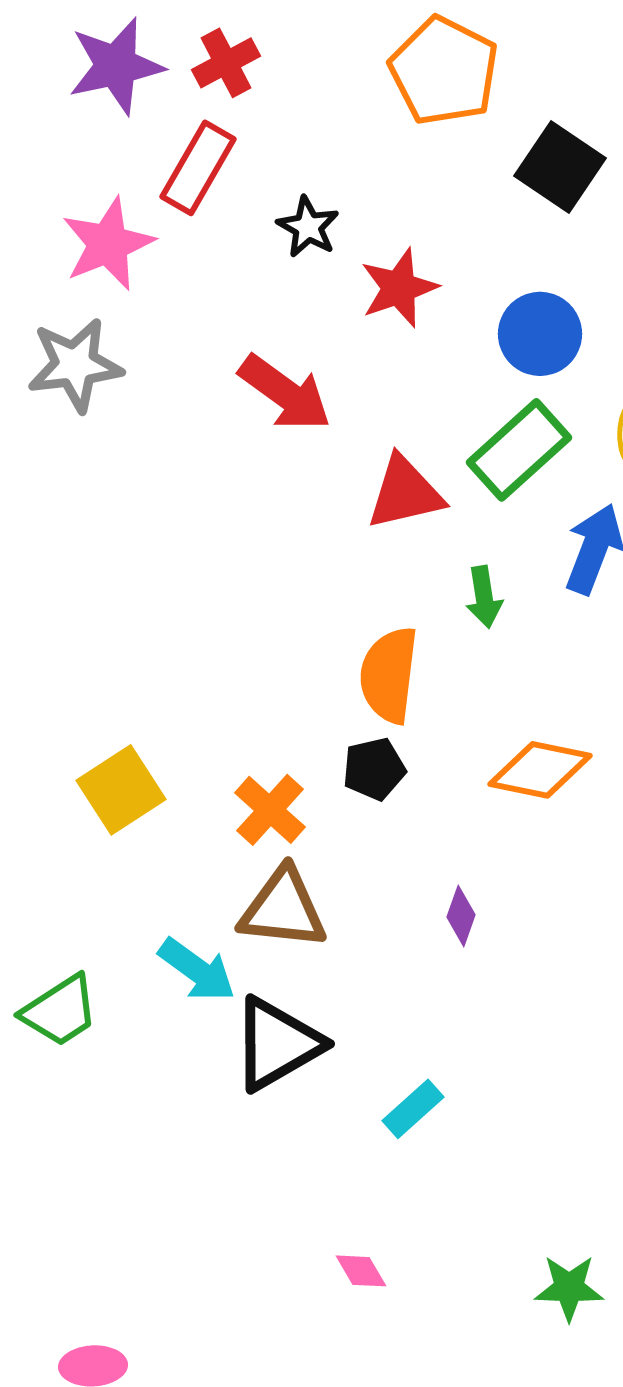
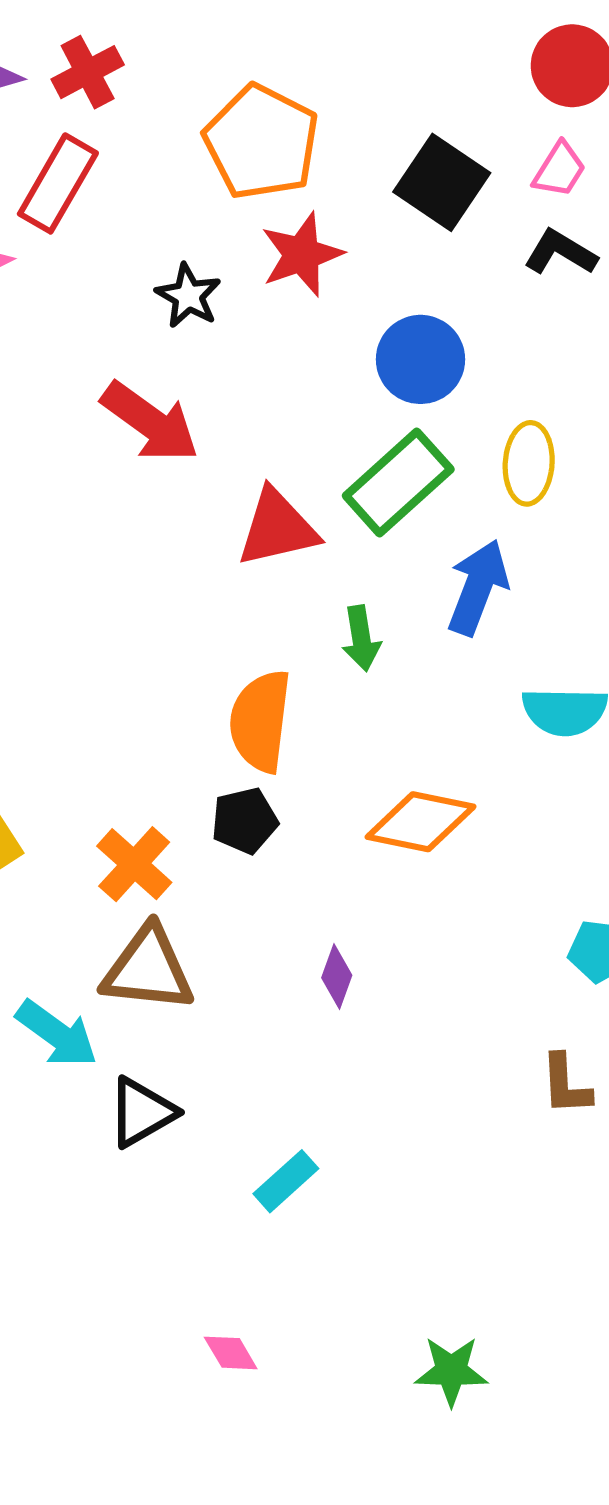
orange pentagon: (444, 71) -> (261, 142), moved
black star: (308, 227) -> (188, 296), moved
red star: (399, 288) -> (302, 254), moved
black triangle: (277, 1044) -> (142, 1112), size x0.7

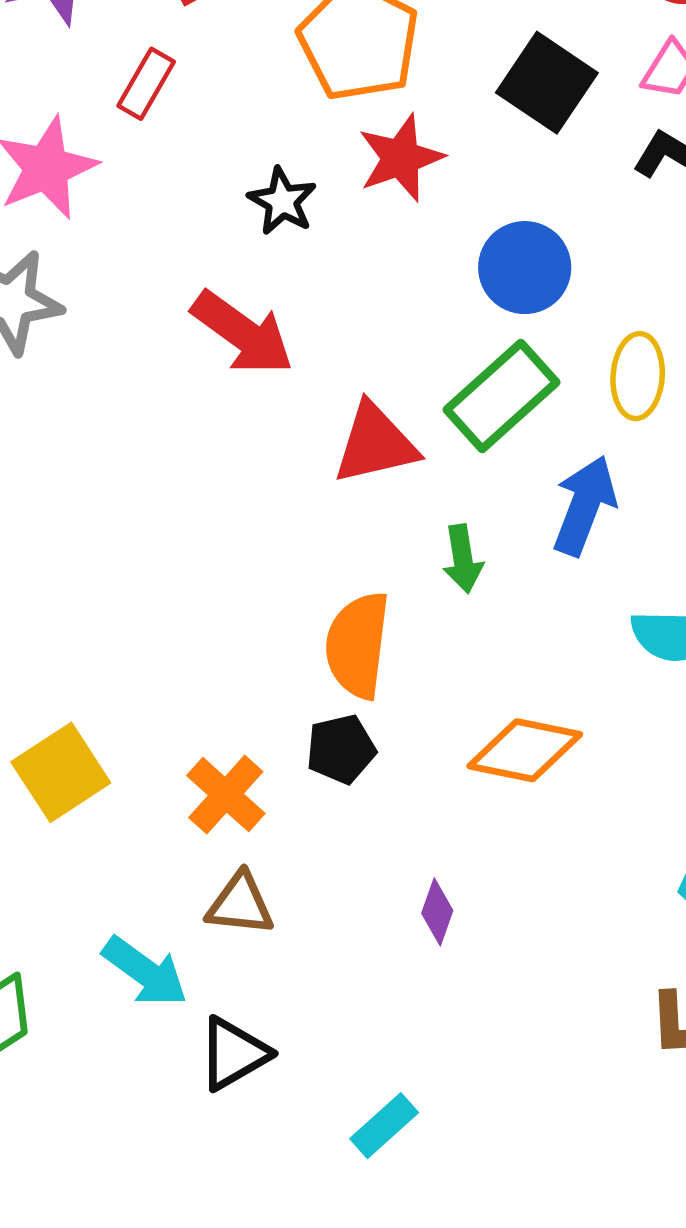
red rectangle: (58, 183) -> (146, 84), size x0.7
brown triangle: (148, 969) -> (240, 904), size x0.7

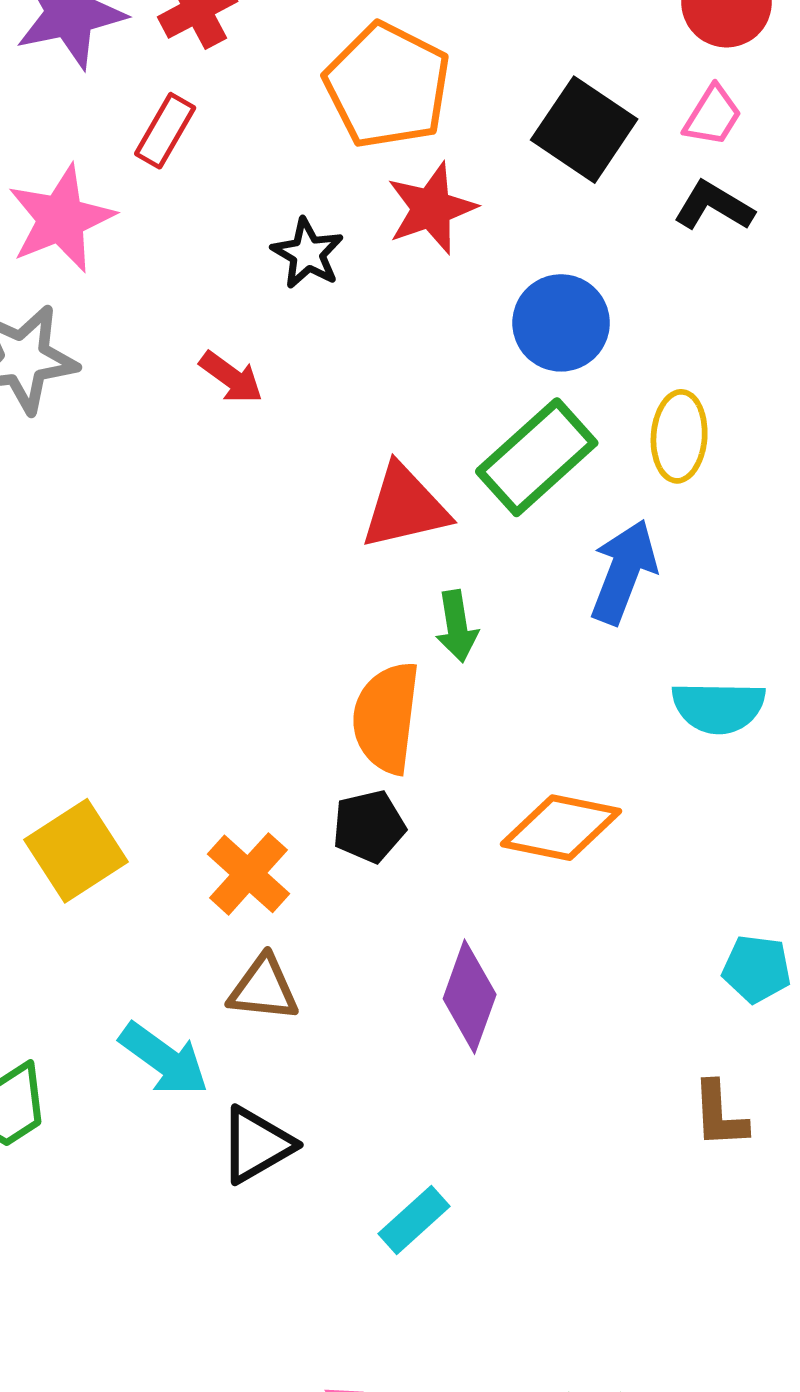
red arrow: (242, 333) -> (231, 377), moved, size x0.6
green arrow: (463, 559) -> (457, 626), moved
purple diamond: (437, 912) -> (470, 997), size x1.6

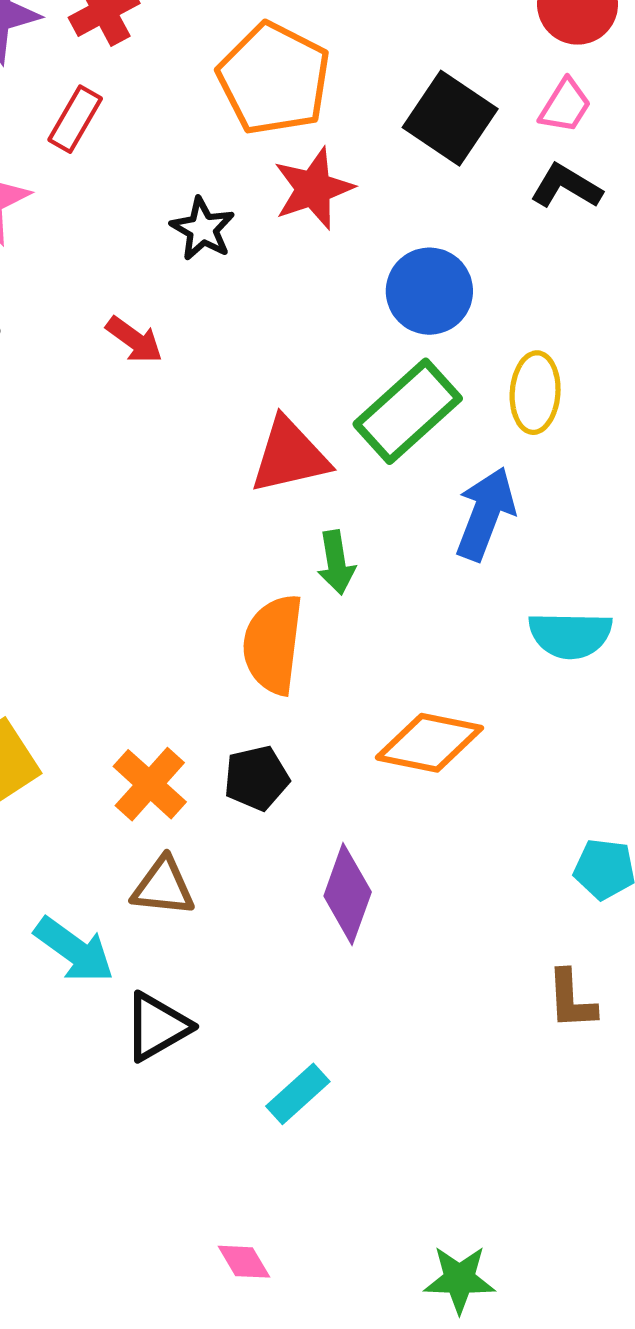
black pentagon: (369, 826) -> (256, 778), moved

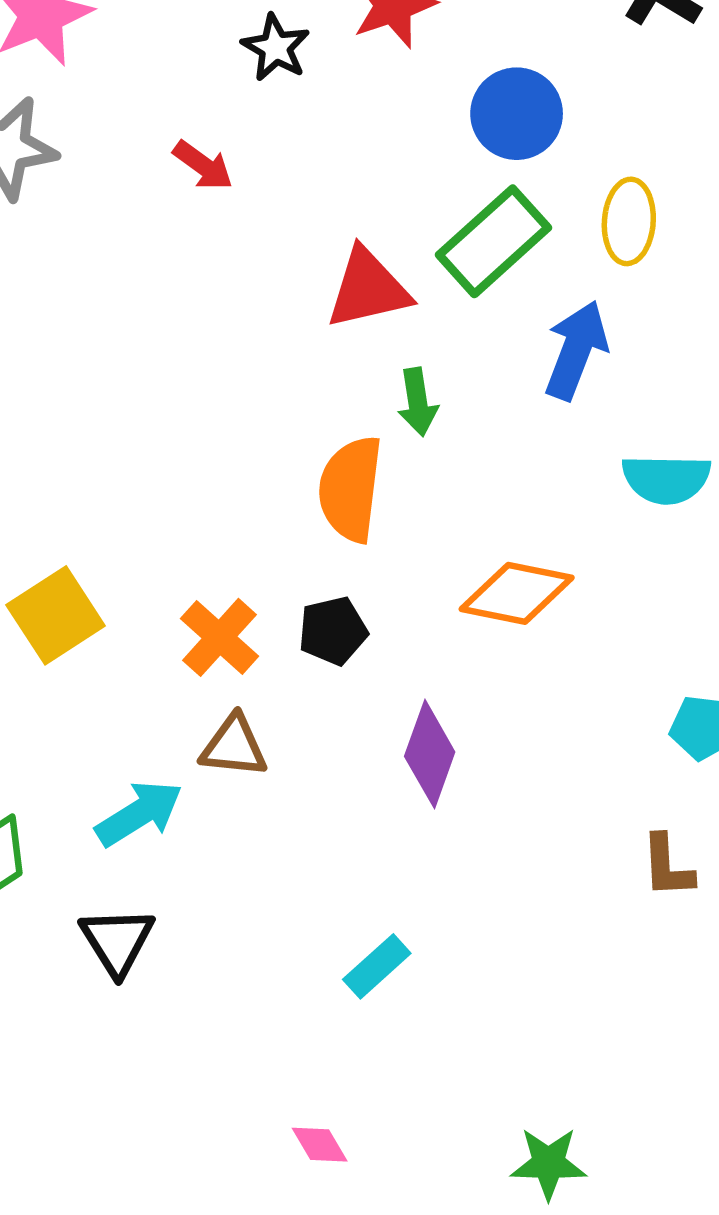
cyan arrow: (74, 950) -> (139, 813), turned -68
black triangle: (157, 1027) -> (117, 941), moved, turned -32

